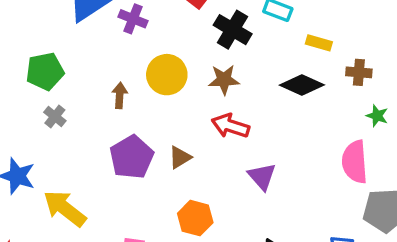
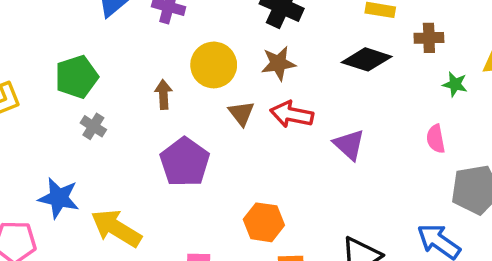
brown triangle: (180, 157) -> (241, 113), moved, turned -30
pink semicircle: (355, 162) -> (436, 139), size x0.6
purple triangle: (262, 176) -> (349, 145), moved

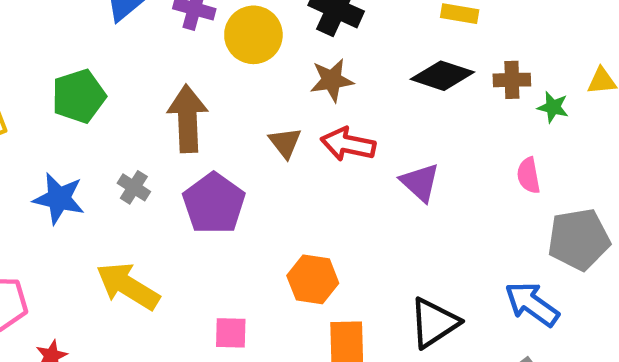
brown cross: (429, 38) -> (512, 80), moved
yellow circle: (214, 65) -> (253, 35), moved
brown arrow: (163, 94) -> (188, 119), size x1.8
gray cross: (93, 126) -> (134, 187), moved
blue star: (59, 198) -> (59, 199), moved

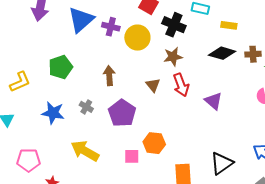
brown arrow: (188, 119) -> (109, 76), size x0.7
red arrow: (348, 144) -> (181, 85), turned -120
orange hexagon: (313, 279) -> (154, 143), moved
pink square: (231, 333) -> (132, 156), moved

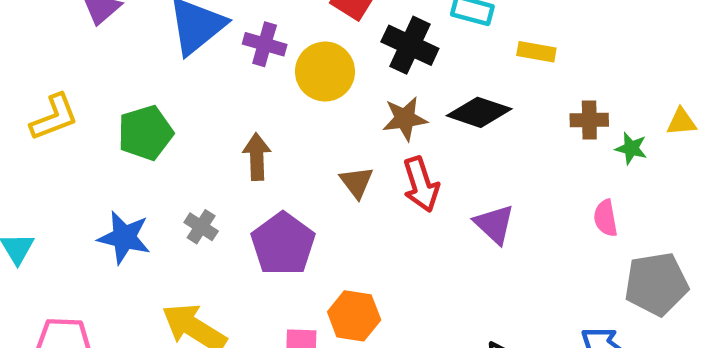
black diamond: (222, 53) -> (479, 112), moved
yellow L-shape: (20, 82) -> (54, 117), moved

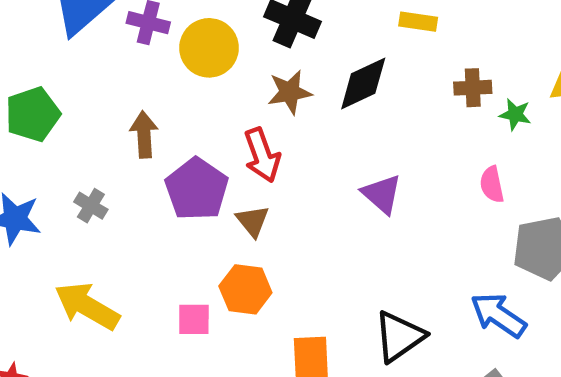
black diamond: (479, 112) -> (363, 83), turned -42
brown triangle: (357, 182) -> (253, 221), moved
red arrow: (421, 184) -> (262, 155), moved
purple pentagon: (283, 244) -> (197, 189), moved

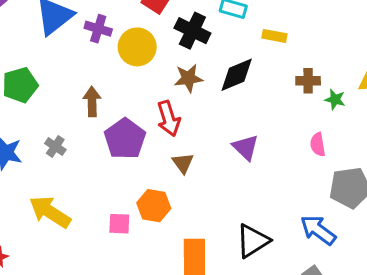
brown triangle: (253, 221) -> (183, 163), moved

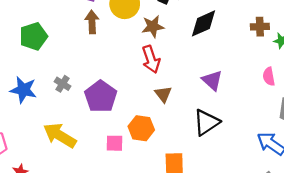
brown star: (188, 78) -> (153, 26), moved
brown arrow: (92, 102) -> (92, 22), moved
purple pentagon: (125, 139) -> (101, 97), moved
black triangle: (253, 241) -> (206, 122), moved

